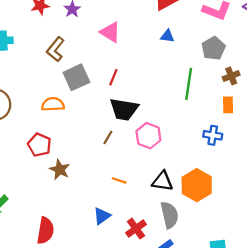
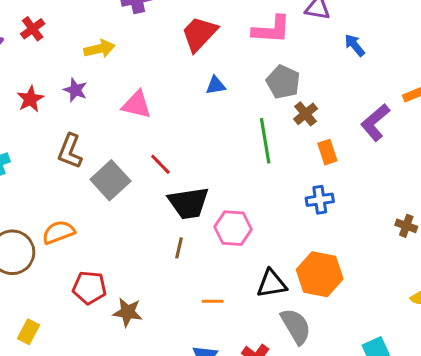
brown cross: (231, 76) -> (306, 114), moved
red line: (113, 77) -> (160, 164), turned -49
orange semicircle: (53, 104) -> (59, 232), moved

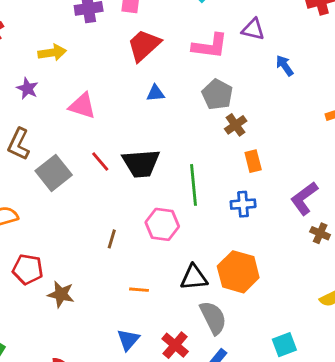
purple L-shape: (375, 122) -> (304, 198), moved
green line: (265, 141) -> (194, 185), moved
black trapezoid: (189, 203) -> (141, 163), moved

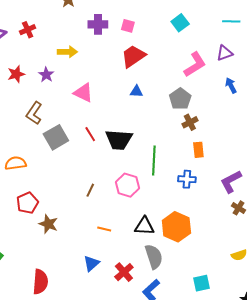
purple triangle: (253, 29) -> (225, 53), moved, turned -42
pink L-shape: (210, 46) -> (195, 64), moved, turned -48
red pentagon: (28, 269) -> (27, 203), turned 30

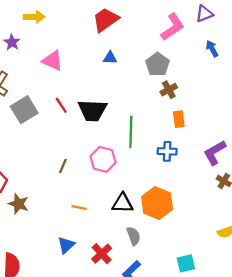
gray semicircle: (154, 257) -> (134, 236), size x0.7

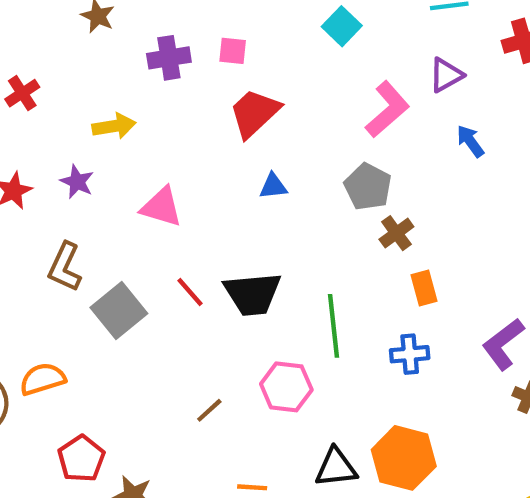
brown line: (63, 166) -> (209, 410), turned 32

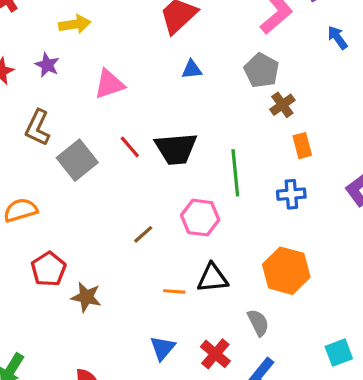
pink triangle: (161, 207) -> (109, 84), turned -36
black triangle: (336, 468) -> (213, 278), moved

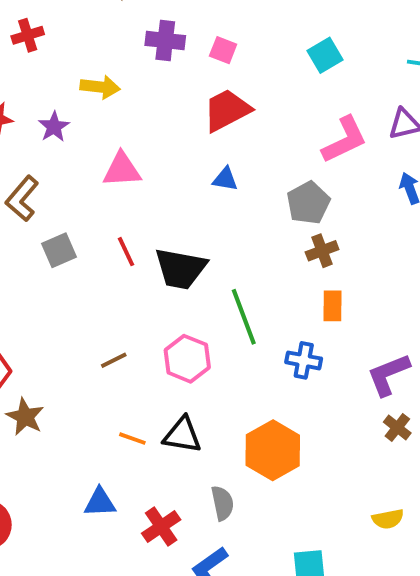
gray square: (77, 160) -> (59, 250), size x0.7
green line: (235, 173) -> (244, 317), turned -30
blue triangle: (163, 348) -> (100, 502), turned 32

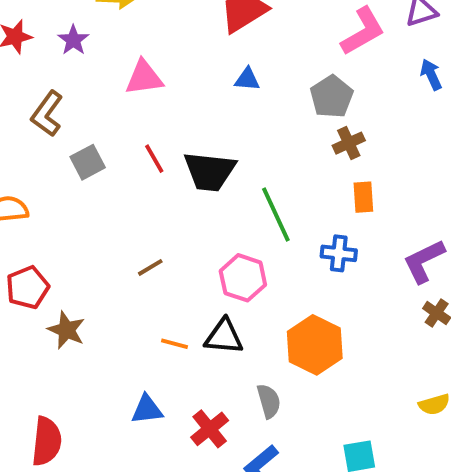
pink hexagon: (187, 359) -> (243, 278), moved

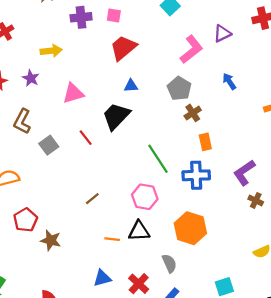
blue arrow: (431, 75) -> (229, 81), moved
black trapezoid: (210, 171) -> (116, 116), moved, turned 136
blue cross: (339, 253) -> (196, 175), size x1.4

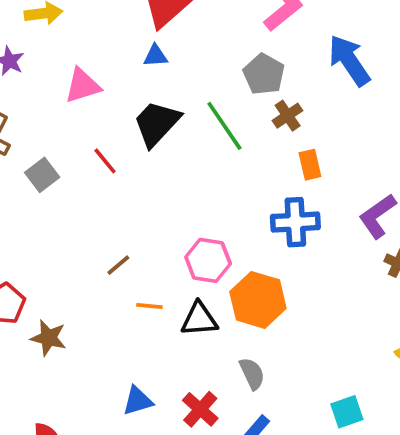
blue arrow: (229, 81) -> (349, 60), size x1.8
blue triangle: (131, 86) -> (155, 56), moved
green line: (158, 159) -> (224, 126), moved
orange hexagon: (190, 228) -> (258, 300), moved
orange line: (112, 239) -> (149, 306), moved

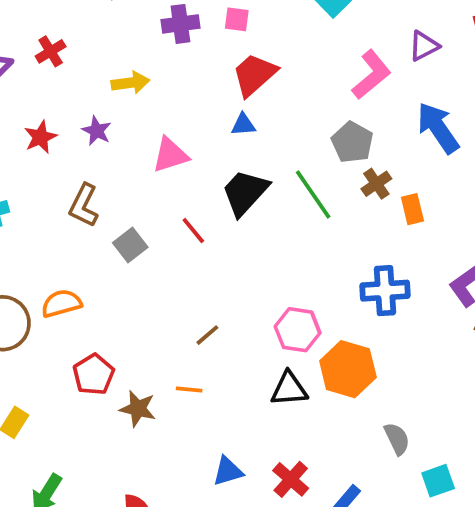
orange rectangle: (310, 165) -> (412, 209), moved
orange line: (149, 306) -> (189, 389), moved
gray semicircle: (252, 374) -> (397, 439), moved

